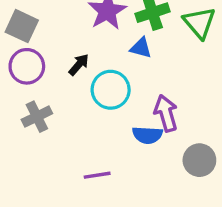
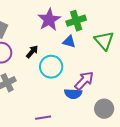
green triangle: (199, 23) -> (104, 41), moved
purple arrow: (166, 113) -> (84, 81), turned 60

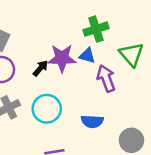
purple star: (49, 20) -> (62, 58), moved, turned 30
cyan circle: (51, 67) -> (47, 109), moved
purple arrow: (84, 81) -> (106, 78), moved, turned -65

